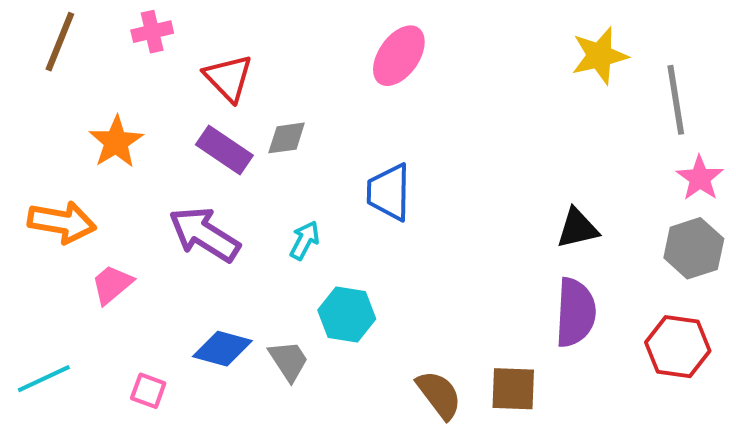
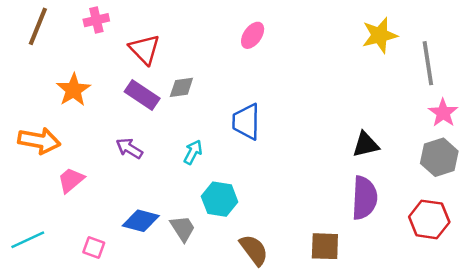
pink ellipse: (399, 56) -> (253, 35), size x0.7
purple arrow: (204, 234) -> (129, 148), size x0.6
brown semicircle: (439, 395) -> (254, 250), moved

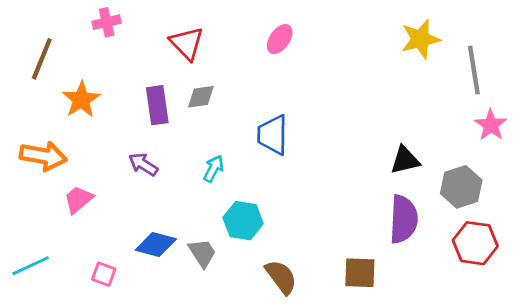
brown line: (38, 26) -> (42, 59), moved
red triangle: (145, 49) -> (187, 43), moved
purple rectangle: (142, 95) -> (157, 105), turned 48
gray hexagon: (439, 157) -> (461, 187), moved

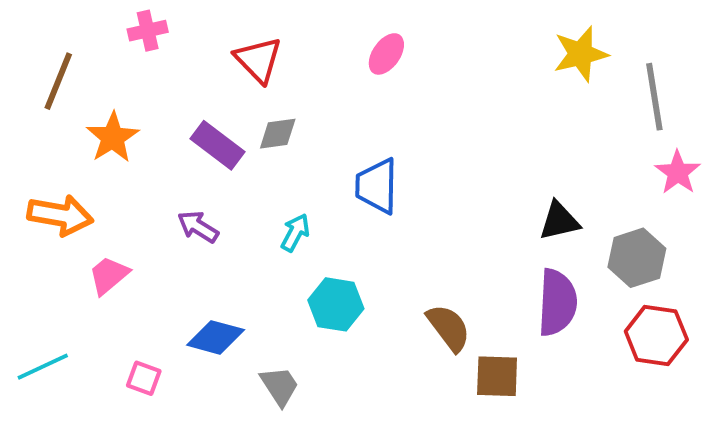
purple rectangle: (157, 105) -> (217, 145), turned -45
gray trapezoid: (202, 253) -> (280, 386), moved
brown semicircle: (281, 277) -> (449, 328), moved

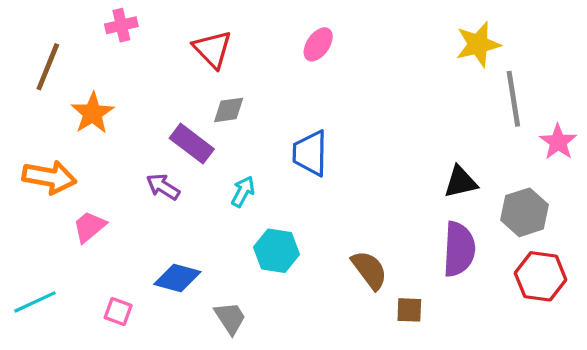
gray line: (654, 97) -> (513, 99), moved
purple rectangle: (217, 145) -> (192, 144), moved
brown square: (497, 376) -> (409, 310), size x0.7

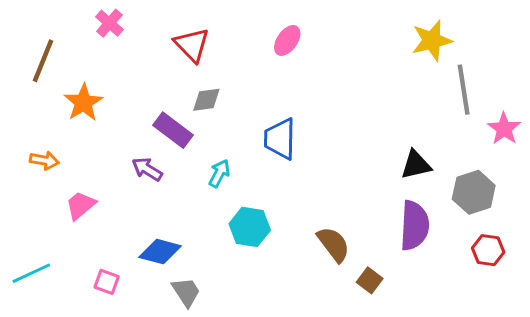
pink cross: (121, 25) -> (109, 23), turned -36
orange arrow: (49, 177) -> (44, 160), size x0.6
red hexagon: (541, 276) -> (488, 250), size x0.7
brown square: (409, 310) -> (370, 280), turned 35
gray trapezoid: (230, 318) -> (186, 292), moved

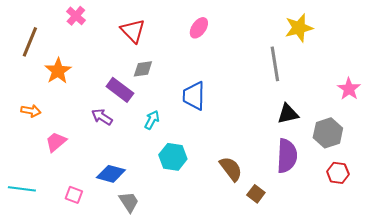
gray line: (464, 90) -> (275, 64), moved
cyan line: (31, 273) -> (22, 189), turned 32

